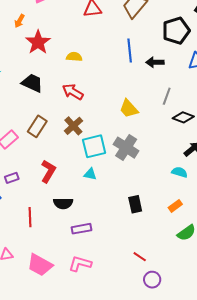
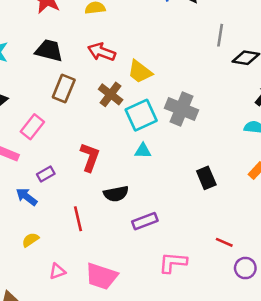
yellow trapezoid: (129, 109) -> (140, 72), moved
brown rectangle: (37, 126) -> (64, 88), moved
pink L-shape: (80, 264) -> (173, 263), moved

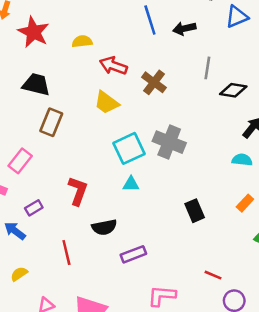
red arrow: (102, 52) -> (113, 66), moved
yellow trapezoid: (140, 72) -> (106, 102), moved
brown cross: (111, 94) -> (154, 82), moved

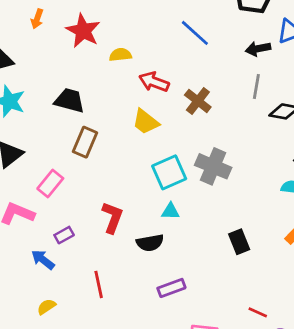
blue line: (150, 20) -> (195, 33), turned -32
black arrow: (184, 28) -> (258, 49), moved
red star: (33, 32) -> (83, 31), moved
black semicircle: (104, 227) -> (150, 243), moved

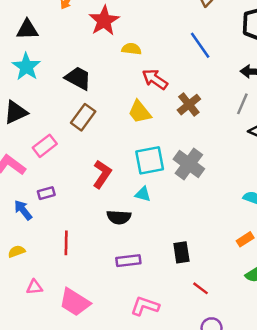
red L-shape: (112, 217) -> (102, 174), moved
black rectangle: (239, 242) -> (181, 252), moved
red line: (258, 312) -> (200, 288), moved

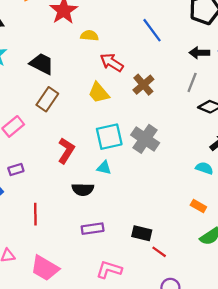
orange rectangle: (245, 239) -> (198, 206), turned 64
black rectangle: (181, 252) -> (142, 233), moved, turned -66

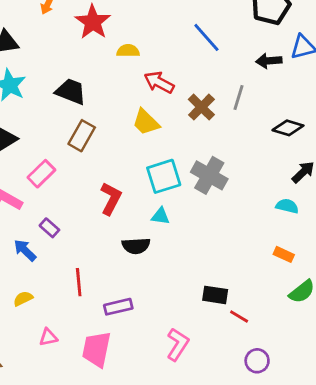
gray line: (192, 82) -> (239, 97), moved
purple rectangle: (16, 170) -> (49, 228), turned 64
purple rectangle: (93, 229) -> (118, 307), moved
pink trapezoid: (45, 268) -> (96, 349), turned 76
pink L-shape: (109, 270) -> (178, 344), turned 110

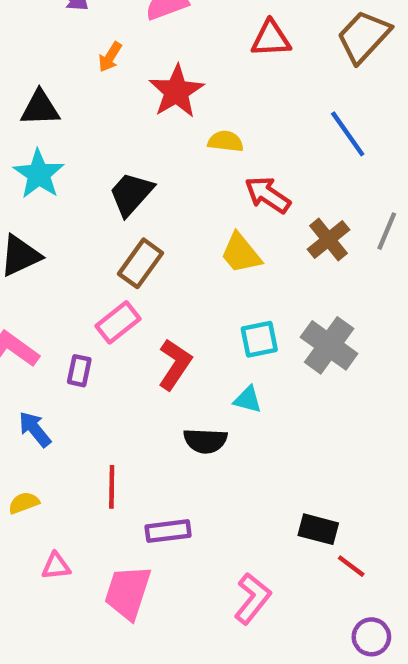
black trapezoid: (71, 91) -> (131, 194), turned -76
pink rectangle: (41, 174) -> (118, 322), moved
cyan square: (164, 176) -> (259, 339), size x0.7
purple rectangle: (49, 228) -> (79, 371), moved, turned 54

